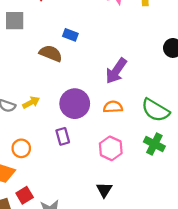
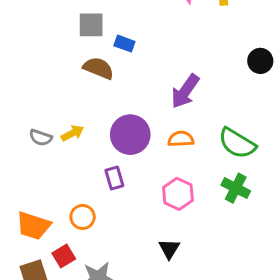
gray square: (15, 21) -> (91, 25), moved
orange circle: (21, 148) -> (83, 217), moved

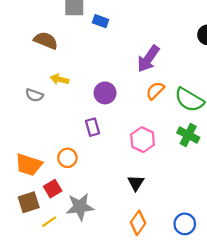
brown semicircle: (98, 68) -> (46, 41), moved
yellow arrow: (72, 133) -> (59, 79), moved, turned -138
purple circle: (130, 135) -> (105, 93), size x0.7
orange semicircle: (181, 139) -> (155, 91), moved, turned -42

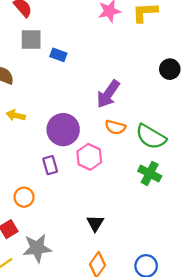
orange semicircle: (155, 91) -> (115, 127), turned -120
purple circle: (105, 93) -> (63, 130), size x1.4
pink hexagon: (143, 140) -> (89, 157), moved

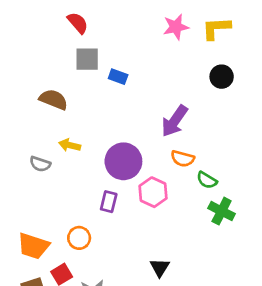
black circle: (170, 69) -> (222, 77), moved
green semicircle: (151, 137) -> (207, 180), moved, size x0.6
purple rectangle: (50, 165) -> (109, 202), turned 30

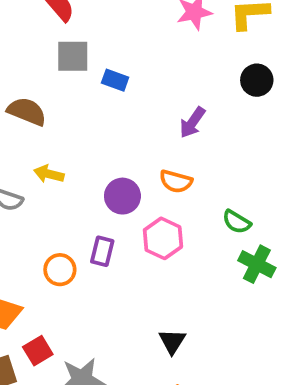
purple arrow: (175, 121) -> (192, 122), moved, size x0.7
orange semicircle: (183, 159) -> (176, 181), moved
purple circle: (123, 161) -> (122, 196), size x0.7
orange circle: (79, 238) -> (60, 270), moved

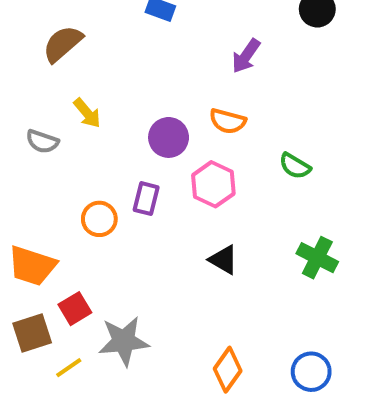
brown semicircle: (27, 111) -> (63, 44), turned -63
yellow arrow: (49, 174) -> (87, 113), turned -144
green cross: (257, 264) -> (317, 258), moved
black triangle: (172, 341) -> (224, 260), moved, turned -32

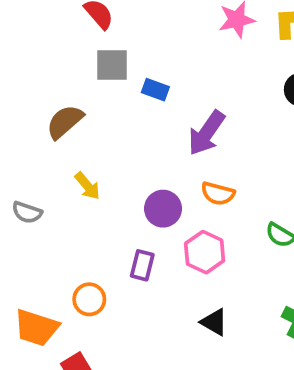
purple arrow: (246, 56) -> (206, 133), moved, size x1.4
gray semicircle: (42, 142) -> (27, 212), moved
orange circle: (99, 219) -> (89, 299), moved

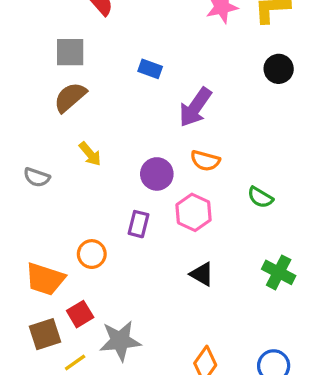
gray square: (112, 65) -> (70, 52), moved

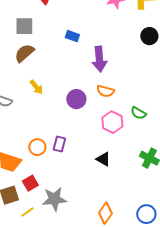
purple arrow: (195, 107) -> (99, 59), turned -40
pink hexagon: (194, 212) -> (112, 122), moved
purple rectangle: (138, 224) -> (59, 144), moved

